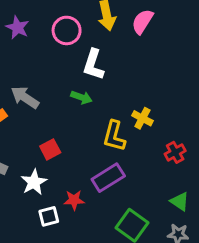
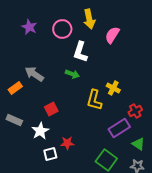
pink semicircle: (142, 22) -> (112, 35), moved
purple rectangle: (108, 178) -> (119, 128), moved

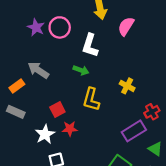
purple star: (29, 27) -> (36, 27), moved
pink circle: (62, 29) -> (60, 27), moved
yellow L-shape: (94, 100) -> (91, 99), moved
gray rectangle: (14, 120) -> (16, 112), moved
red star: (67, 143) -> (70, 129), moved

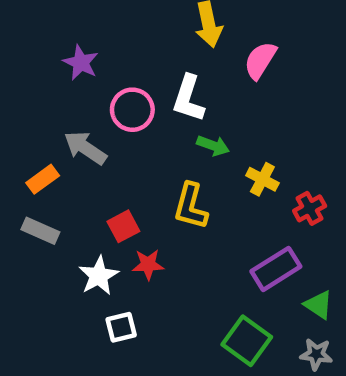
pink circle: (60, 27) -> (132, 110), moved
green arrow: (81, 70) -> (213, 146), moved
red cross: (152, 112) -> (310, 208), moved

